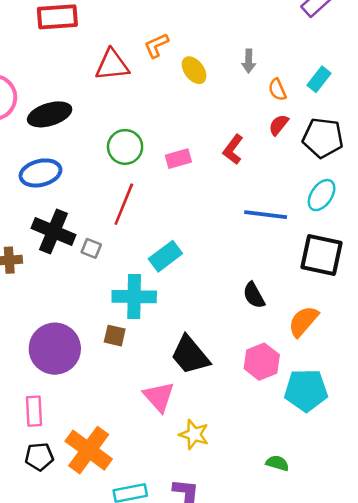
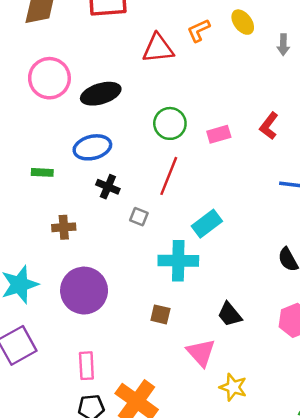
yellow ellipse: (194, 70) -> (243, 22), moved
black cross: (53, 232) -> (108, 187), moved, size x0.6
brown square: (115, 336) -> (160, 314), moved
purple circle: (55, 349) -> (84, 291), moved
black trapezoid: (190, 355) -> (230, 314), size x0.7

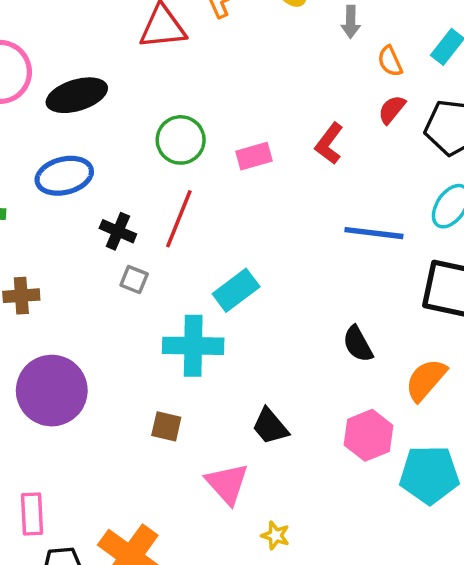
black cross: (108, 187) -> (118, 231), moved
pink rectangle: (86, 366) -> (32, 514), moved
yellow star: (233, 387) -> (275, 536), size x0.7

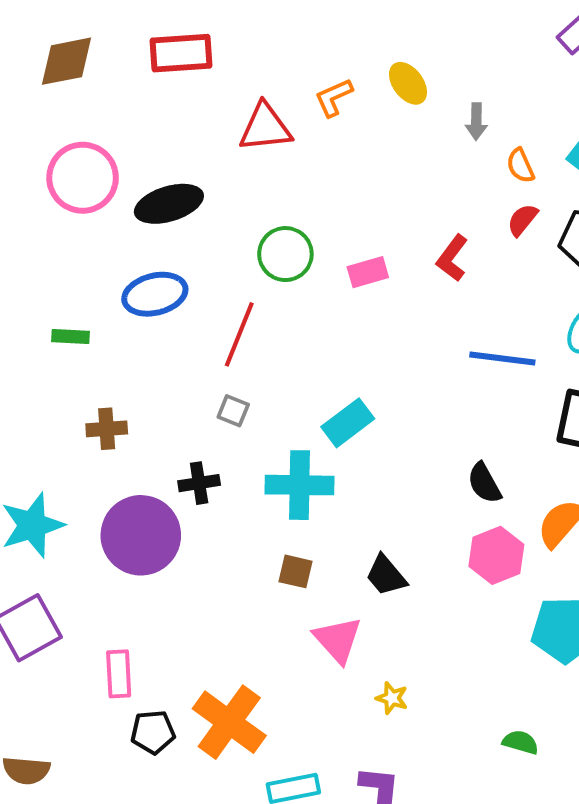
red line: (179, 219) -> (239, 334), moved
black cross: (118, 231) -> (199, 483), moved, turned -32
brown square: (166, 426) -> (295, 571), moved
pink hexagon: (369, 435) -> (496, 555), moved

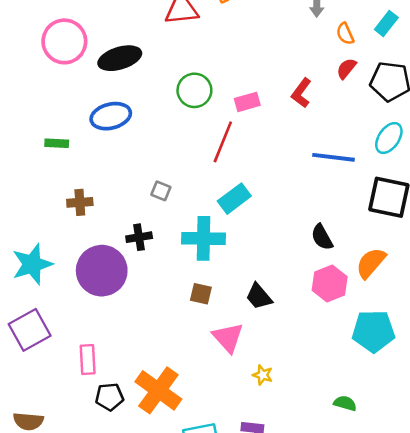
red line: (239, 334) -> (223, 142), moved

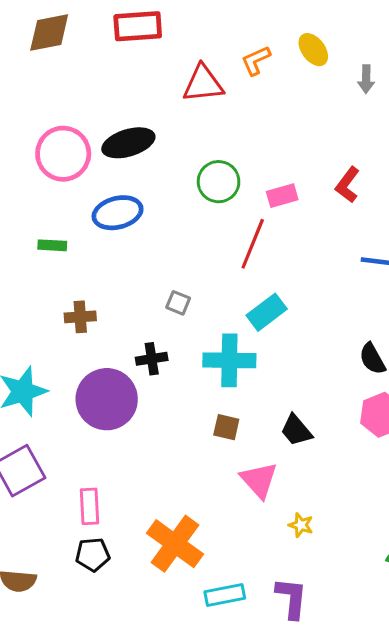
pink circle: (64, 41) -> (63, 154), moved
black pentagon: (109, 397) -> (93, 555), moved

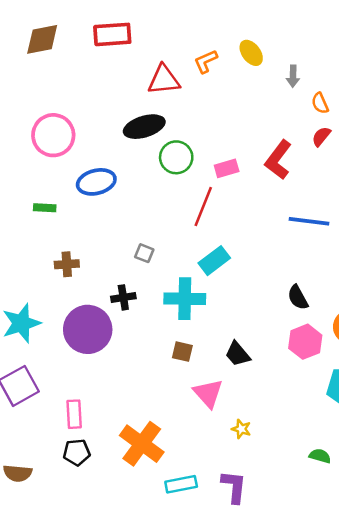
black ellipse: (128, 143) -> (144, 127), moved
red L-shape: (347, 185) -> (278, 160), size x1.4

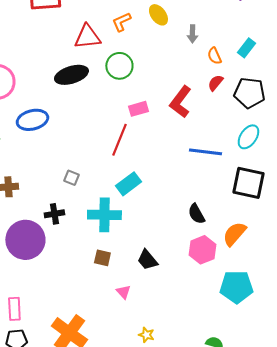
green circle: (176, 157) -> (119, 66), moved
pink triangle: (208, 393) -> (123, 292), size x0.6
yellow star: (241, 429) -> (146, 335), moved

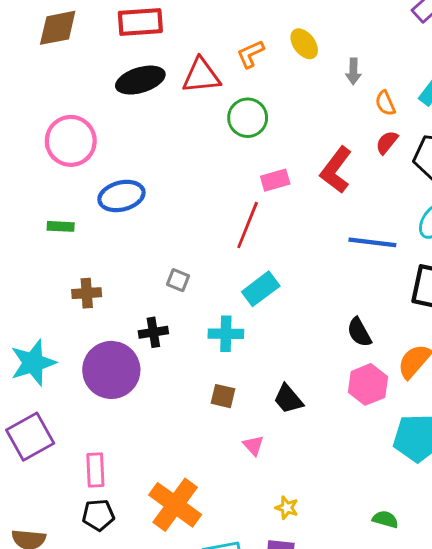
black ellipse: (71, 75) -> (140, 80), moved
cyan cross: (104, 215) -> (226, 334), size x0.7

